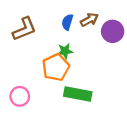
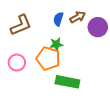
orange pentagon: (56, 67) -> (48, 58), turned -30
pink circle: (20, 96) -> (17, 63), moved

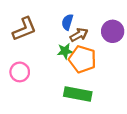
brown arrow: (78, 17) -> (79, 35), moved
orange pentagon: (48, 58) -> (82, 59), moved

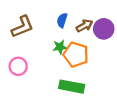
brown arrow: (79, 35) -> (84, 26), moved

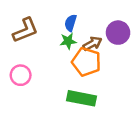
brown arrow: (84, 26) -> (92, 44), moved
green star: (60, 47) -> (68, 41), moved

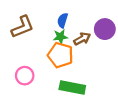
orange pentagon: (86, 62) -> (60, 55), moved
pink circle: (21, 75) -> (25, 76), moved

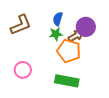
purple circle: (105, 29) -> (86, 27), moved
orange pentagon: (60, 55) -> (69, 51), moved

